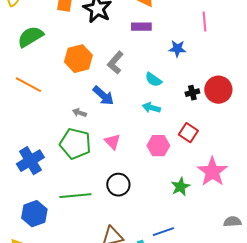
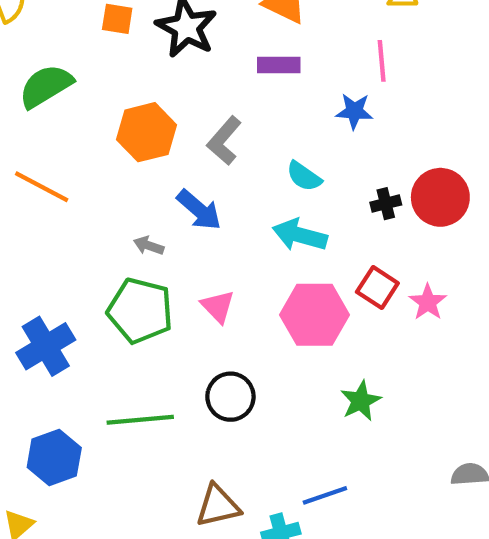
pink line: (204, 22) -> (382, 61), moved
cyan arrow: (151, 108) -> (300, 235), size x1.4
pink hexagon: (158, 146) -> (314, 315), size x1.4
pink star: (212, 172) -> (428, 302), moved, size x0.6

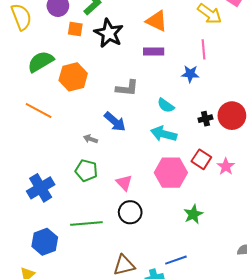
orange hexagon: (147, 132) -> (73, 77), moved
gray L-shape: (224, 141) -> (127, 88), turned -125
pink triangle: (218, 306) -> (124, 183), moved
green pentagon: (140, 311) -> (86, 171), size x0.7

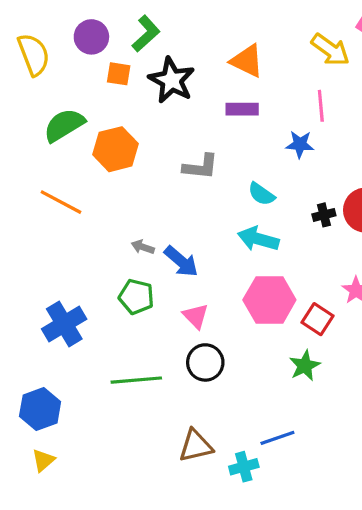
blue arrow: (115, 122) -> (181, 261), moved
red square: (201, 159) -> (318, 319), moved
blue hexagon: (45, 242) -> (40, 409), moved

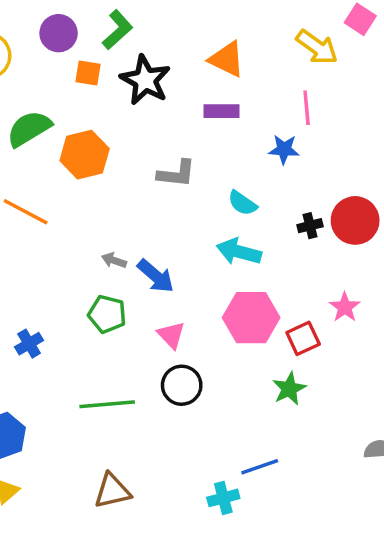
red square: (318, 319) -> (303, 338), turned 32
blue cross: (64, 324) -> (29, 344), size x0.6
brown triangle: (196, 446) -> (112, 491), moved

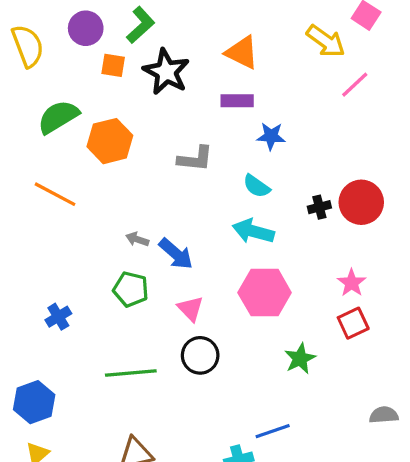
pink line: (307, 108) -> (355, 85), moved, turned 52
blue star: (284, 149) -> (271, 136), moved
red square: (303, 338) -> (353, 323), moved

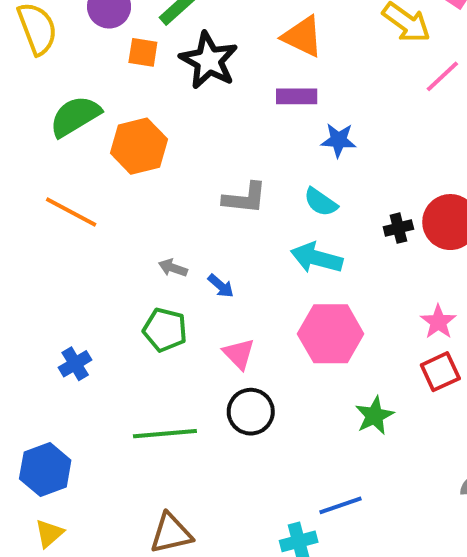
gray L-shape: (195, 159) -> (245, 198), moved
blue arrow: (176, 254) -> (221, 286), size x0.6

